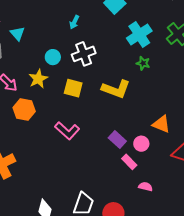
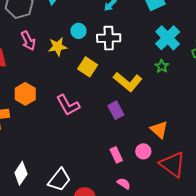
cyan cross: (139, 34) -> (168, 38), turned -30
orange hexagon: (24, 110) -> (25, 94), moved
purple rectangle: (117, 140) -> (116, 110), moved
pink circle: (141, 144) -> (143, 151), moved

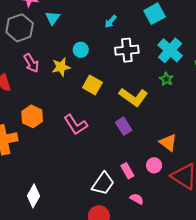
white cross: (109, 38) -> (127, 50), moved
white trapezoid: (59, 180) -> (103, 184), moved

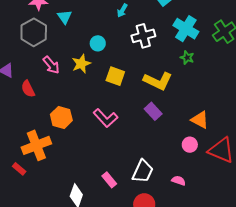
pink rectangle: (127, 171) -> (109, 180), moved

